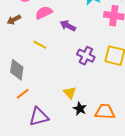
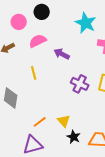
yellow line: (40, 45) -> (34, 73), turned 48
orange line: (23, 94) -> (40, 122), moved

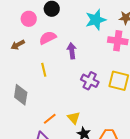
cyan star: (86, 23) -> (96, 20), turned 30
purple arrow: (62, 54) -> (72, 51), turned 56

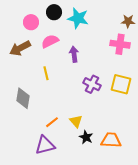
cyan star: (96, 20) -> (78, 18), moved, turned 30
brown arrow: (18, 45) -> (20, 48), size x1.5

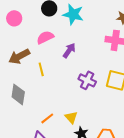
pink circle: (31, 22) -> (14, 18), moved
brown arrow: (20, 48) -> (19, 56), moved
purple arrow: (74, 54) -> (69, 50), turned 42

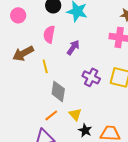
pink semicircle: (45, 37) -> (49, 34), turned -54
gray diamond: (18, 94) -> (58, 91), moved

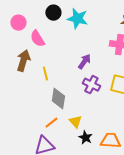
pink semicircle: (49, 34) -> (37, 39), moved, turned -42
purple arrow: (73, 47) -> (84, 62), moved
brown arrow: (23, 53) -> (23, 61), turned 135

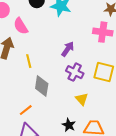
yellow triangle: (75, 122) -> (82, 99), moved
orange line: (51, 123) -> (26, 110), moved

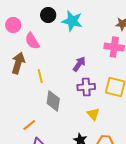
purple cross: (75, 72) -> (86, 87), turned -30
orange line: (26, 110) -> (29, 125), moved

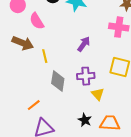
brown arrow: (18, 63) -> (23, 43), turned 95
purple cross: (86, 87) -> (86, 76), moved

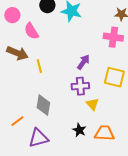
purple arrow: (84, 44) -> (83, 62), moved
gray diamond: (58, 81) -> (43, 105), moved
orange line: (34, 105) -> (17, 121), moved

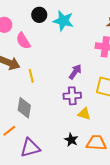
yellow triangle: (92, 104) -> (84, 114), turned -32
gray diamond: (43, 105) -> (24, 108), moved

